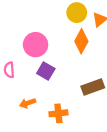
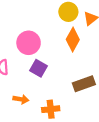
orange arrow: (28, 103) -> (21, 99), turned -152

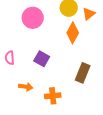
pink circle: (29, 43) -> (33, 18), moved
brown rectangle: (84, 84) -> (83, 73), turned -48

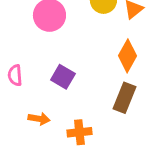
orange diamond: (73, 33) -> (127, 56), moved

